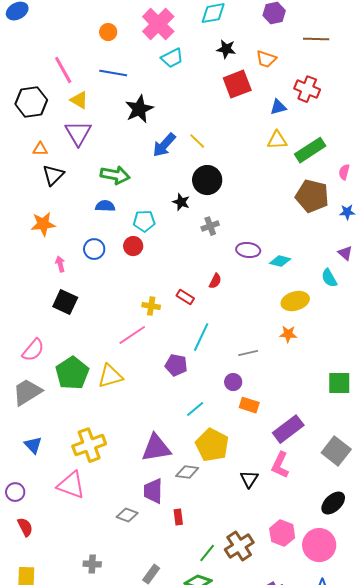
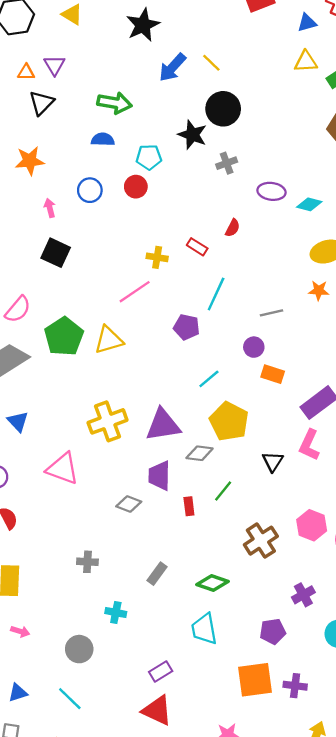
purple triangle: (78, 133) -> (54, 65), moved, size x0.7
black star: (181, 202) -> (192, 135), size x1.4
yellow cross: (89, 445) -> (108, 421), moved
green line: (207, 553) -> (223, 491), moved

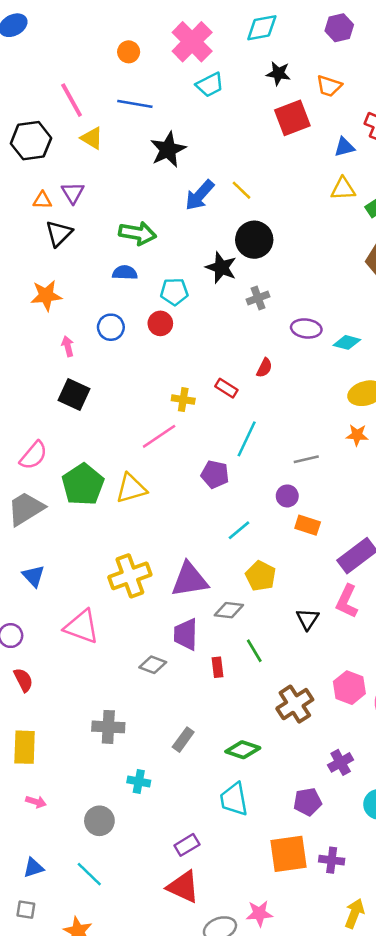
yellow pentagon: (229, 421) -> (261, 576), size x0.7
green line: (223, 491) -> (254, 651), turned -70
gray cross: (87, 562) -> (108, 727), size x1.4

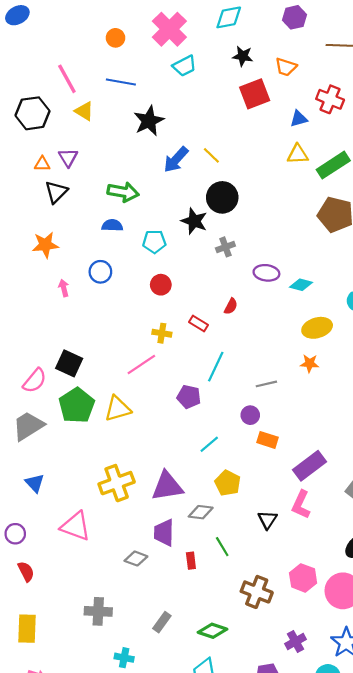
red circle: (160, 323) -> (161, 285), moved
black square: (74, 394) -> (69, 363), moved
brown cross: (295, 704) -> (257, 592), turned -36

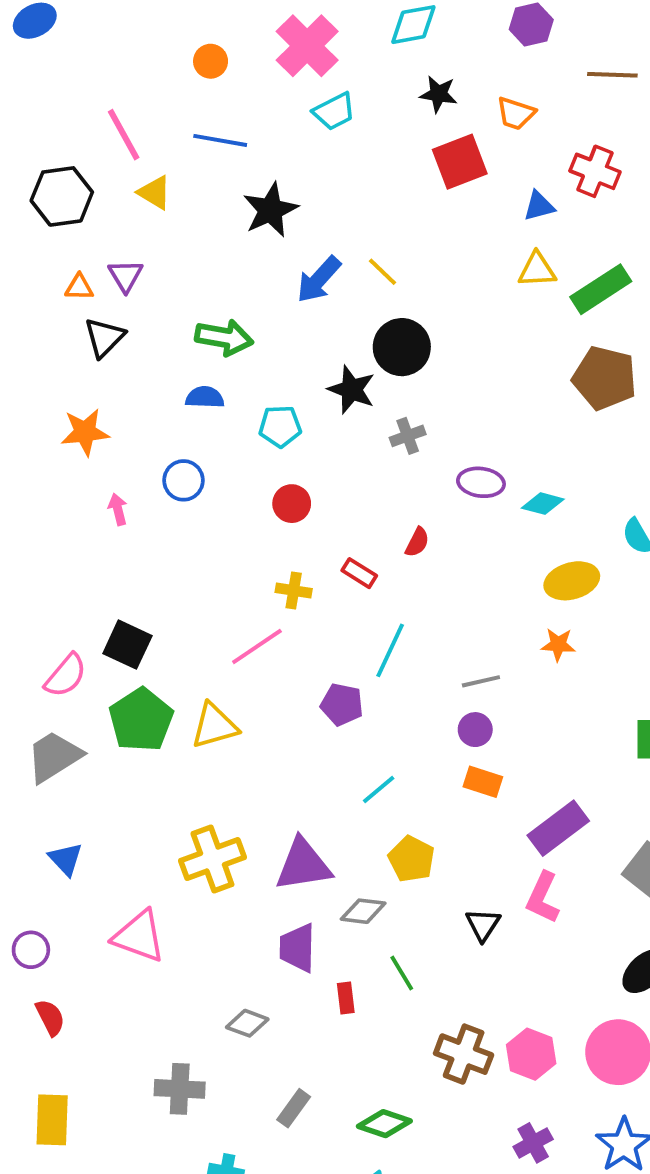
purple circle: (250, 415) -> (475, 730), moved
gray diamond: (136, 559) -> (247, 1023), moved
pink hexagon: (303, 578) -> (531, 1054), moved

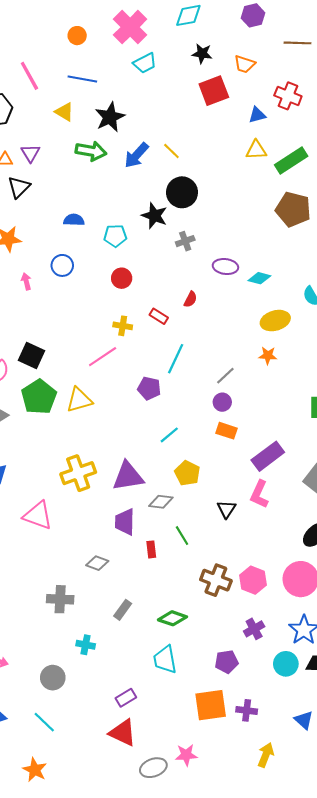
yellow triangle: (155, 193) -> (64, 112), moved
green arrow: (224, 337) -> (91, 151), moved
gray line: (481, 681) -> (225, 376), turned -30

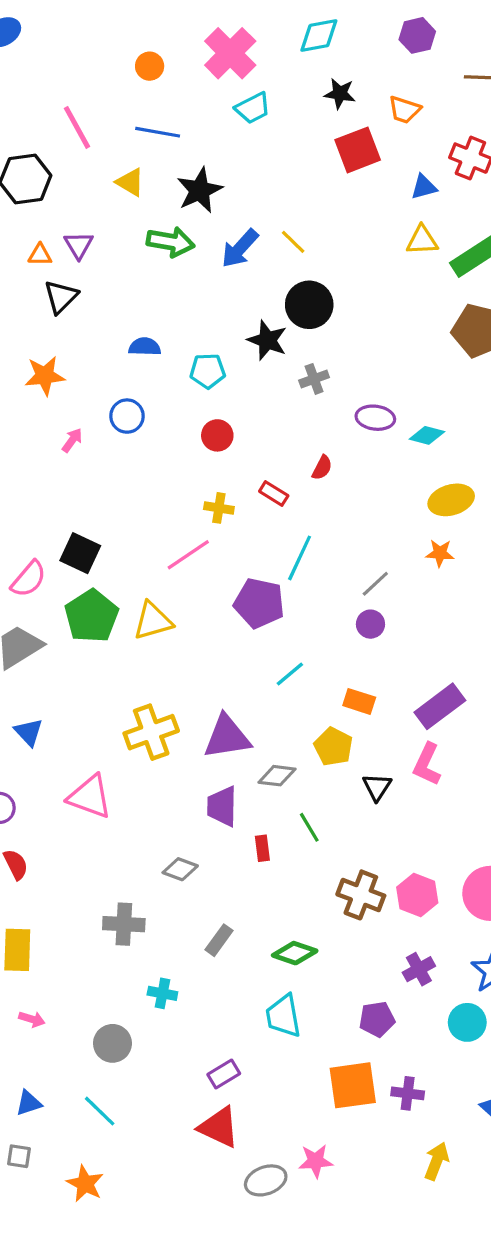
pink arrow: (26, 281) -> (72, 440), turned 49
purple pentagon: (149, 388) -> (259, 603), size x1.4
orange rectangle: (226, 431) -> (359, 701), moved
yellow pentagon: (187, 473) -> (333, 747), moved

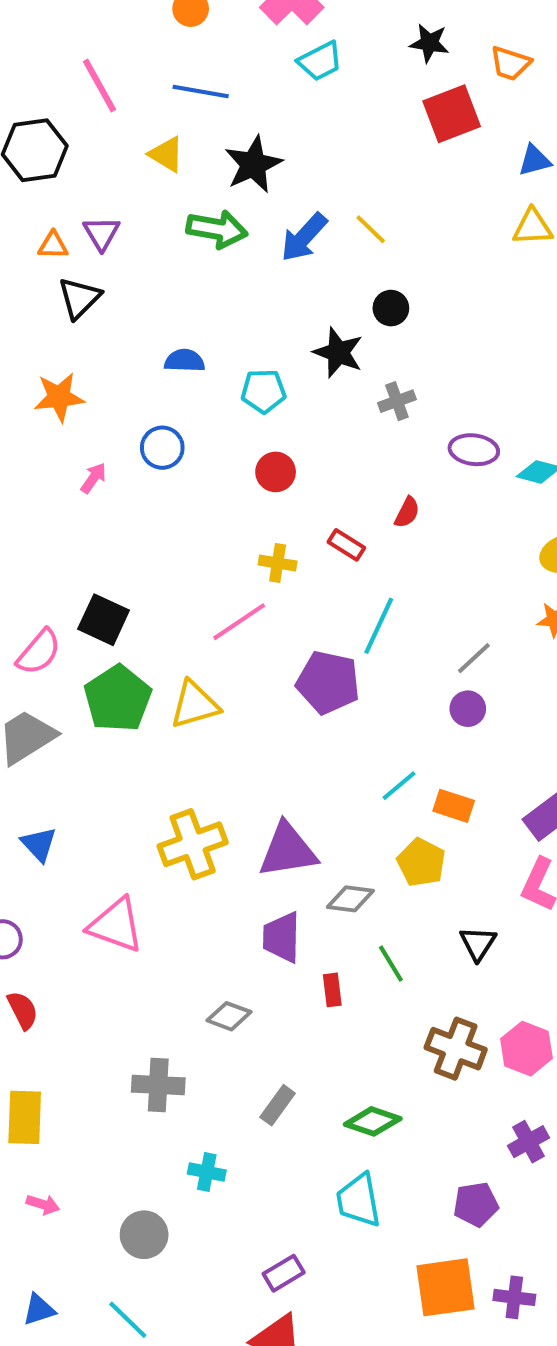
black circle: (309, 305) -> (391, 308), size x0.6
cyan line: (290, 674) -> (399, 786), moved
black triangle: (377, 787) -> (478, 943), moved

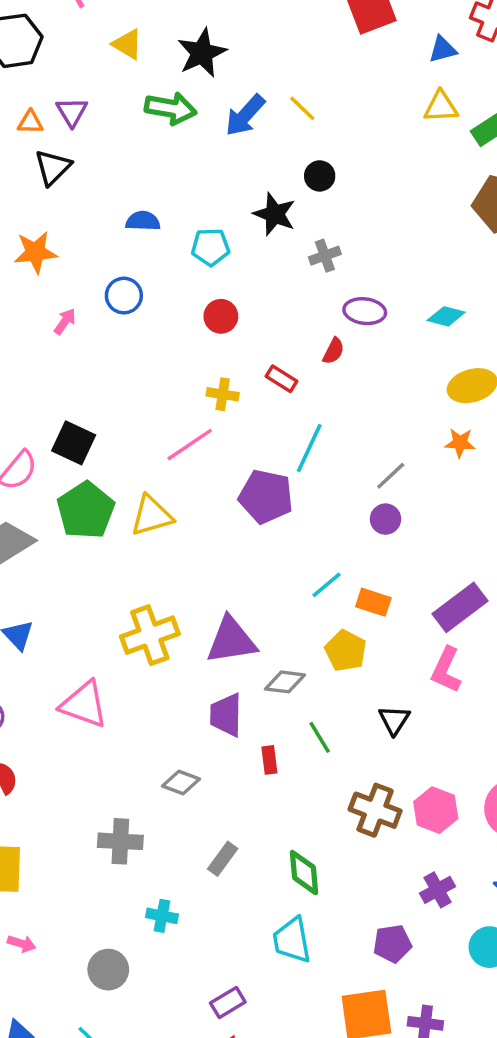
purple ellipse: (474, 450) -> (365, 311), moved
green diamond: (373, 1121) -> (304, 873), turned 66

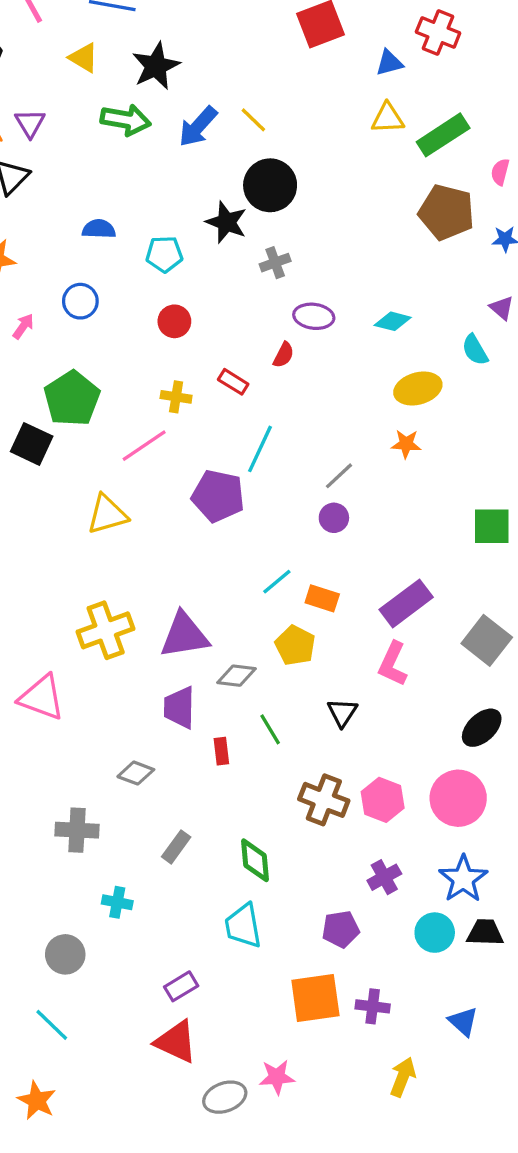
black circle: (320, 176) -> (270, 185), size x1.8
green pentagon: (86, 510) -> (72, 399), moved

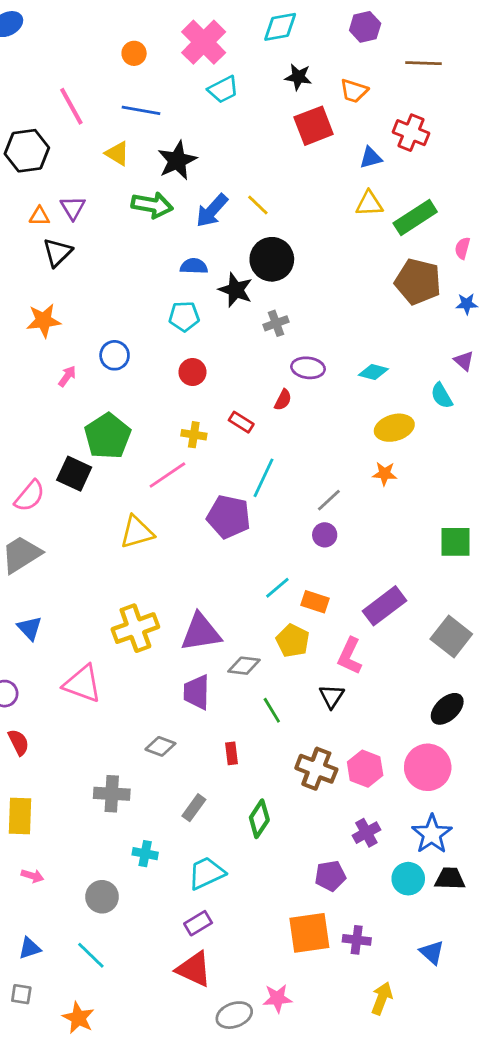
blue semicircle: (99, 229) -> (194, 266), moved
pink L-shape: (393, 664) -> (350, 656), moved
red rectangle: (221, 751) -> (231, 753), moved
green diamond: (255, 860) -> (259, 819), turned 39
cyan trapezoid: (243, 926) -> (206, 873), moved, turned 75

